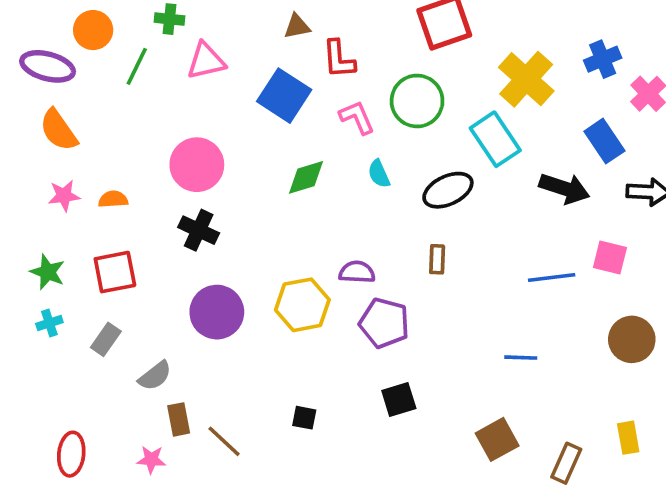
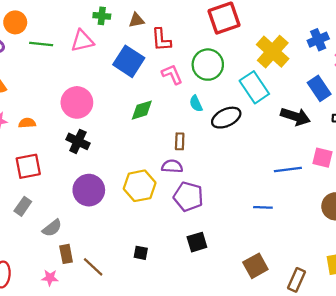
green cross: (170, 19) -> (102, 16), moved
green line: (137, 66) -> (41, 44), turned 70
cyan semicircle: (379, 174) -> (196, 104), moved
brown rectangle: (437, 259) -> (180, 141), moved
blue line: (521, 358) -> (263, 207), moved

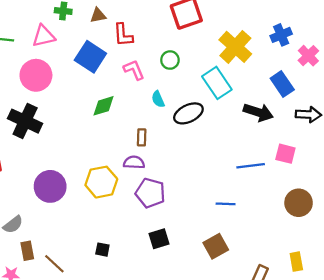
green circle: (208, 65) -> (170, 60), size x0.6
pink circle: (77, 102) -> (36, 75), moved
black cross: (78, 141) -> (25, 121), moved, size x1.4
brown square: (255, 266) -> (216, 246), moved

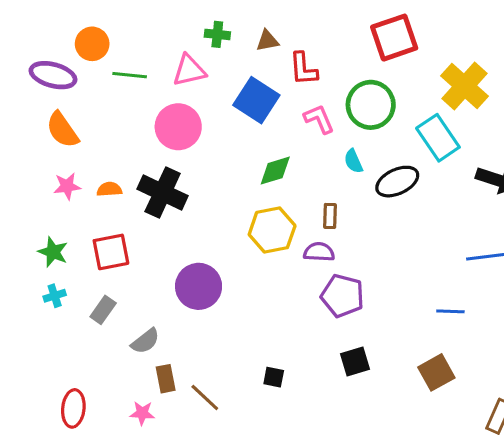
green circle: (170, 60) -> (371, 105), size x1.8
yellow hexagon: (101, 182) -> (272, 230), moved

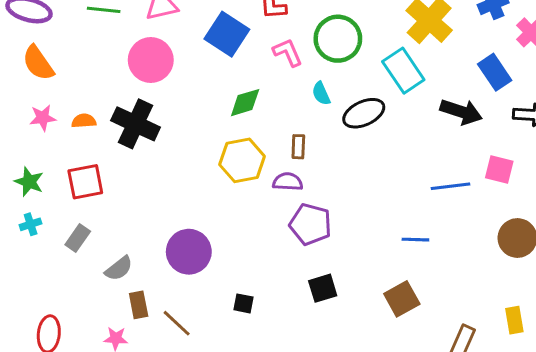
purple circle: (199, 286) -> (189, 252), moved

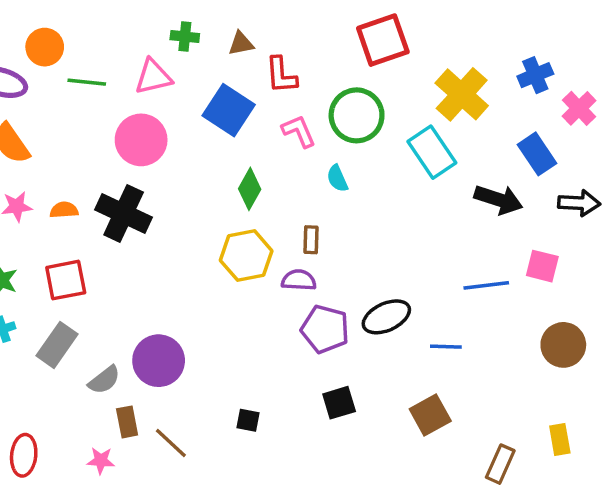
green diamond: (245, 103) -> (250, 189), turned -44
black ellipse: (364, 113) -> (386, 317), moved
gray rectangle: (78, 238) -> (57, 345), size x1.4
purple circle: (189, 252) -> (159, 361), moved

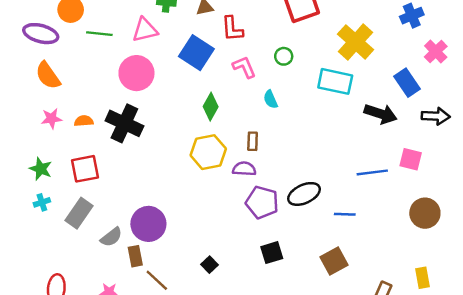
blue cross: (535, 75) -> (412, 16), moved
green circle: (357, 115) -> (284, 56), size x0.5
cyan rectangle: (432, 152) -> (335, 81), turned -44
black square: (248, 420) -> (209, 265), turned 35
brown rectangle: (127, 422) -> (135, 256), moved

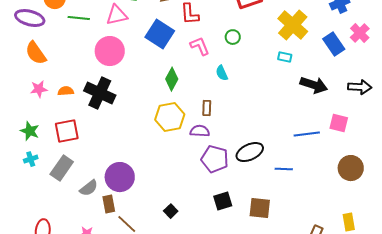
cyan rectangle: (335, 81) -> (285, 57), moved, size x0.5
blue rectangle: (407, 83) -> (334, 44), moved
brown square: (334, 261) -> (260, 208), moved, turned 35

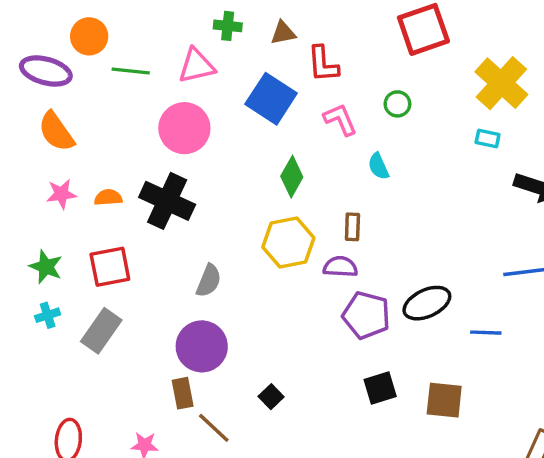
gray semicircle: (89, 188) -> (209, 281), moved, turned -30
black square: (171, 211) -> (271, 397), moved

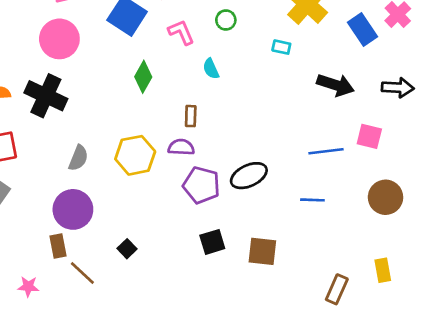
cyan rectangle: (488, 139) -> (281, 47), moved
yellow hexagon: (288, 242) -> (135, 155), moved
blue line: (486, 333) -> (312, 200), moved

